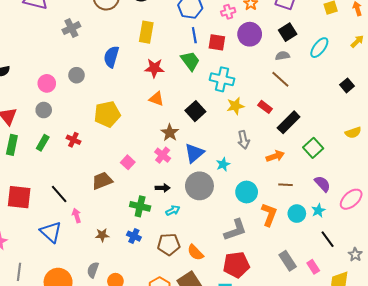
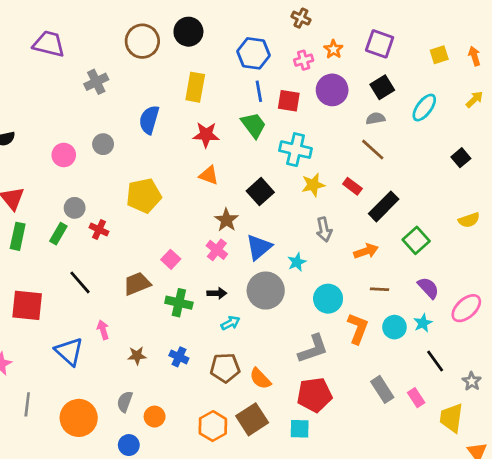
gray circle: (44, 110) -> (75, 208), moved
black line: (59, 194) -> (80, 282), moved
green cross: (140, 206) -> (179, 303), moved

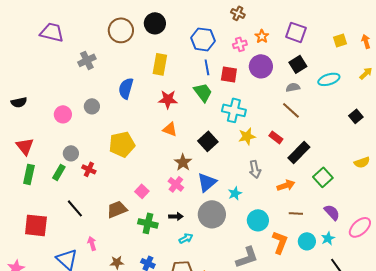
cyan ellipse: (424, 108) -> (329, 79), turned 35

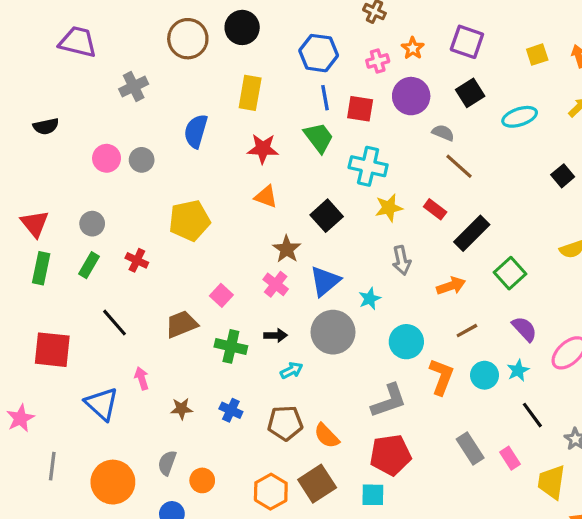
gray semicircle: (293, 87) -> (443, 133), moved, turned 32
black semicircle: (19, 102) -> (46, 126), moved
pink circle: (63, 114) -> (107, 158), moved
gray circle: (71, 153) -> (92, 224), moved
brown line: (296, 213) -> (467, 331), turned -32

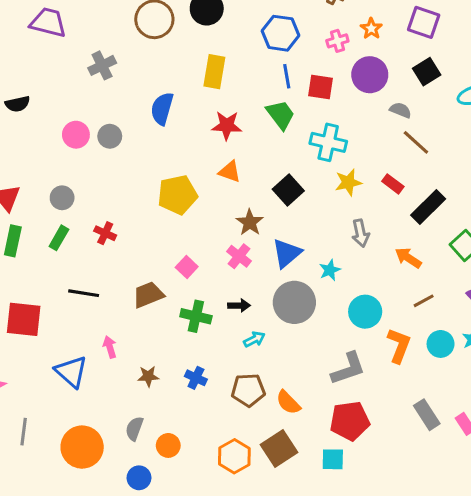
yellow pentagon: (189, 220) -> (177, 195), moved
orange arrow: (451, 286) -> (408, 258), turned -128
black line: (114, 323) -> (84, 293), turned -40

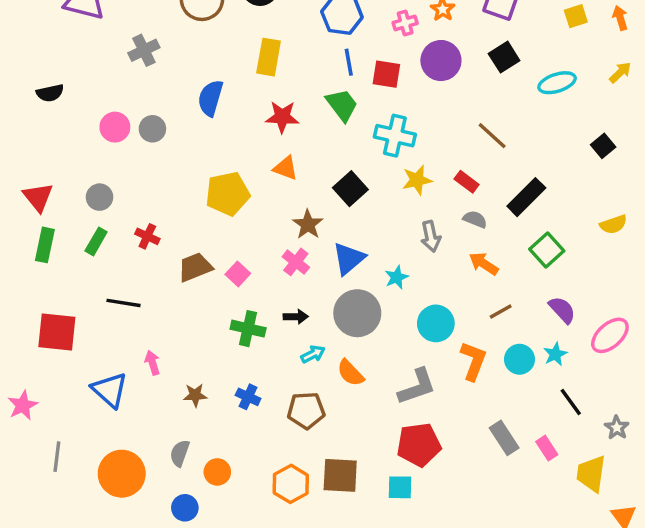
gray semicircle: (401, 110) -> (475, 219), moved
black rectangle: (428, 207) -> (526, 197), moved
brown trapezoid: (148, 295) -> (195, 267), moved
orange semicircle: (288, 402) -> (350, 373), moved
brown square: (279, 449) -> (340, 475), turned 36

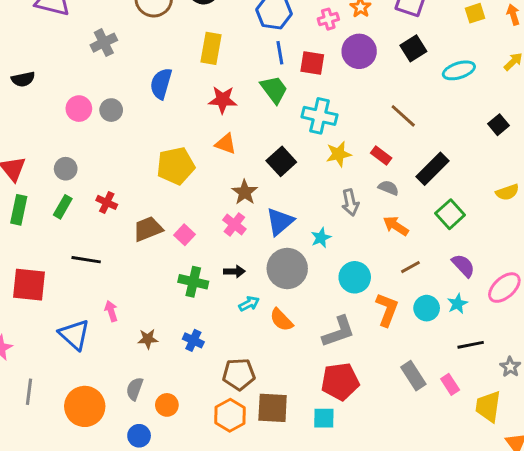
black line: (571, 402) -> (471, 345), turned -65
brown pentagon: (306, 410) -> (239, 374), moved

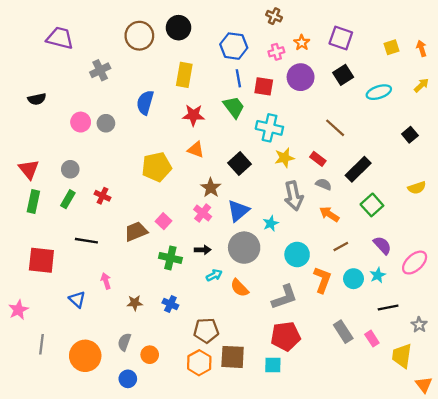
gray arrow: (350, 202) -> (294, 196), size x1.4
brown trapezoid: (148, 229) -> (136, 231), moved
blue triangle: (74, 335) -> (77, 299), size x0.7

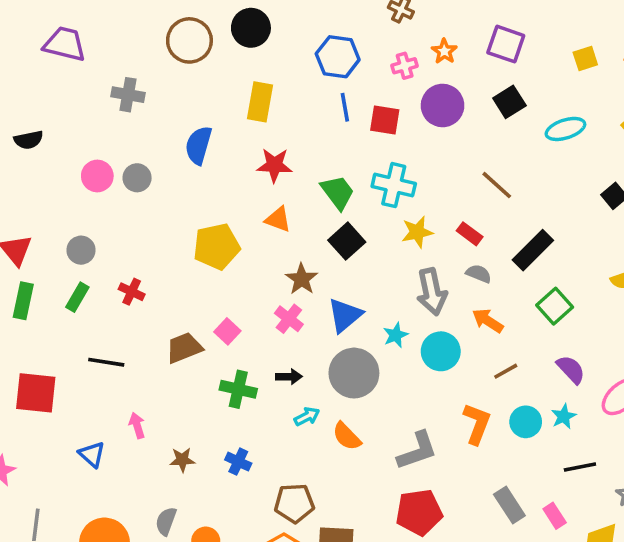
gray cross: (100, 70) -> (128, 95), turned 36
green trapezoid: (234, 107) -> (338, 192), moved
cyan circle: (297, 254) -> (441, 351), moved

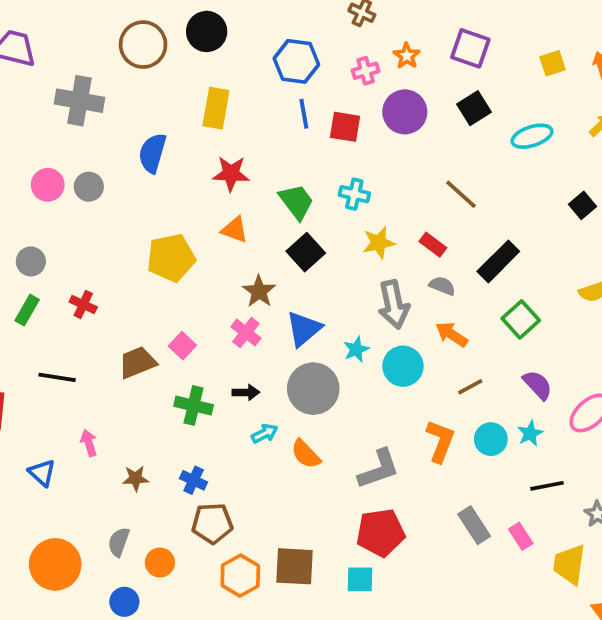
gray cross: (128, 95) -> (79, 101), size x1.4
cyan cross: (394, 185) -> (354, 194), size x0.7
brown pentagon: (294, 503) -> (212, 523), moved

